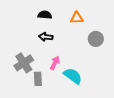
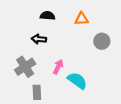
black arrow: (46, 37) -> (39, 39), moved
gray rectangle: (38, 79) -> (37, 92), moved

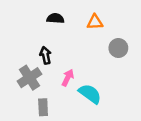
black arrow: (39, 39) -> (46, 55), moved, turned 72

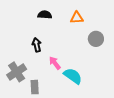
gray cross: (29, 78) -> (17, 72), moved
pink arrow: (68, 78) -> (55, 63), turned -64

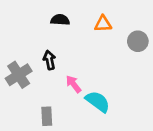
gray circle: (96, 39) -> (138, 41), moved
gray cross: (17, 72) -> (19, 75), moved

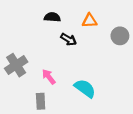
black arrow: (49, 60) -> (69, 39), moved, turned 133
pink arrow: (74, 84) -> (49, 77), moved

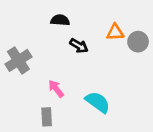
orange triangle: (90, 21) -> (115, 32), moved
gray cross: (16, 65) -> (18, 60), moved

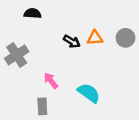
black semicircle: (60, 20) -> (33, 13), moved
orange triangle: (115, 32) -> (95, 38), moved

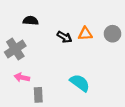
black semicircle: (33, 13) -> (31, 21), moved
pink arrow: (51, 81) -> (22, 77), moved, turned -40

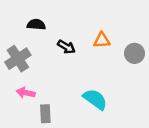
gray circle: (113, 34) -> (135, 53), moved
black arrow: (64, 37) -> (66, 47), moved

